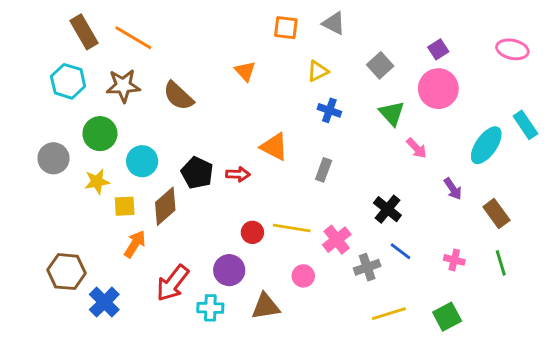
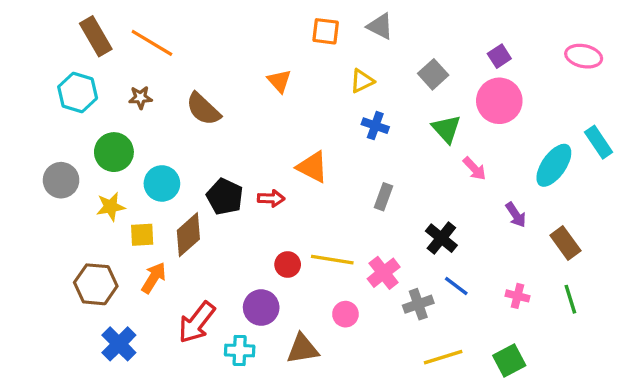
brown star: (123, 86) -> (140, 97), size x0.6
gray rectangle: (324, 170) -> (384, 197), moved
brown hexagon: (67, 272) -> (96, 284), moved

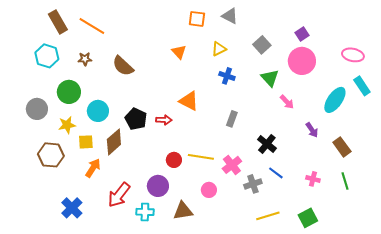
pink ellipse: (584, 56) -> (353, 55), moved
orange triangle: (279, 81) -> (179, 52), moved
brown hexagon: (96, 284) -> (51, 155), moved

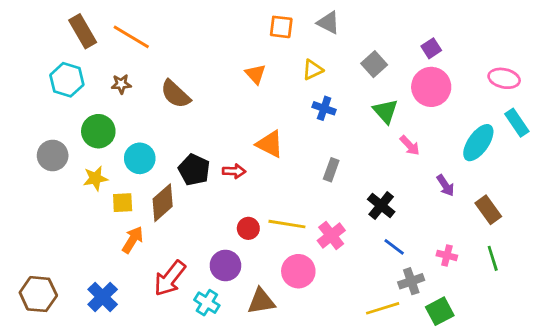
brown hexagon: (51, 155) -> (38, 294), moved
gray cross: (253, 184) -> (411, 281), moved
pink circle: (209, 190) -> (298, 271), size x1.5
cyan cross: (145, 212) -> (207, 303), turned 30

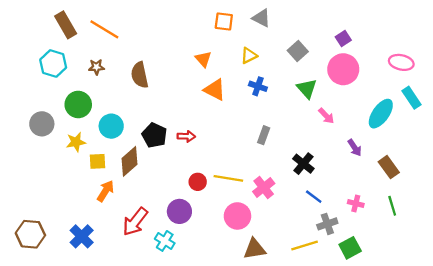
brown semicircle: (175, 94) -> (140, 75), turned 35
orange triangle: (270, 144) -> (215, 90), moved
brown triangle: (261, 301) -> (255, 249), moved

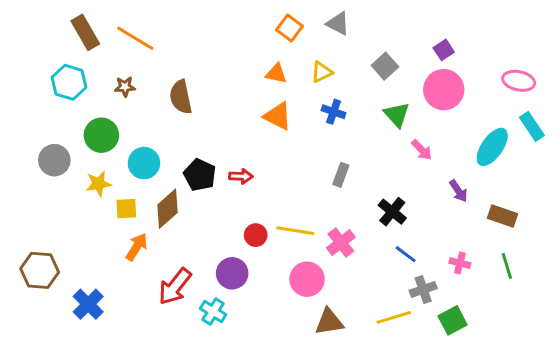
orange square: (224, 21) -> (289, 28), turned 30
orange triangle: (203, 59) -> (276, 73), moved, turned -36
brown rectangle: (389, 167) -> (502, 216), turned -35
brown hexagon: (30, 234) -> (40, 270), moved
blue cross: (82, 236) -> (88, 304), moved

